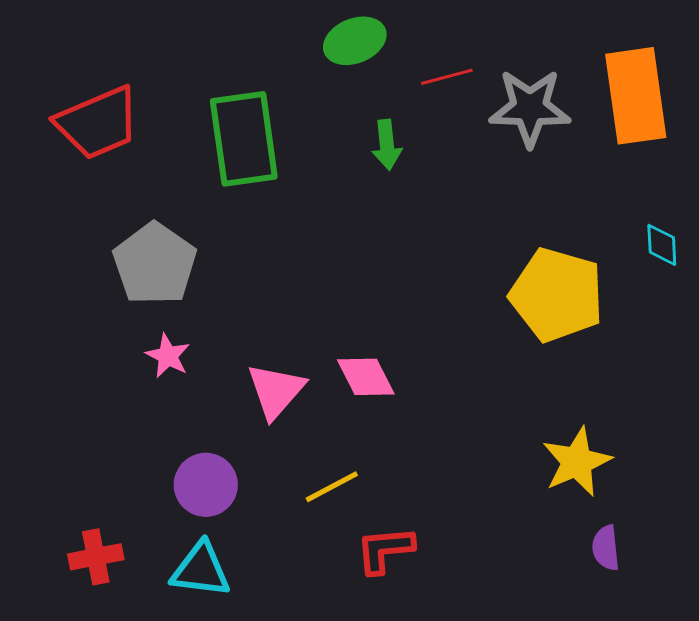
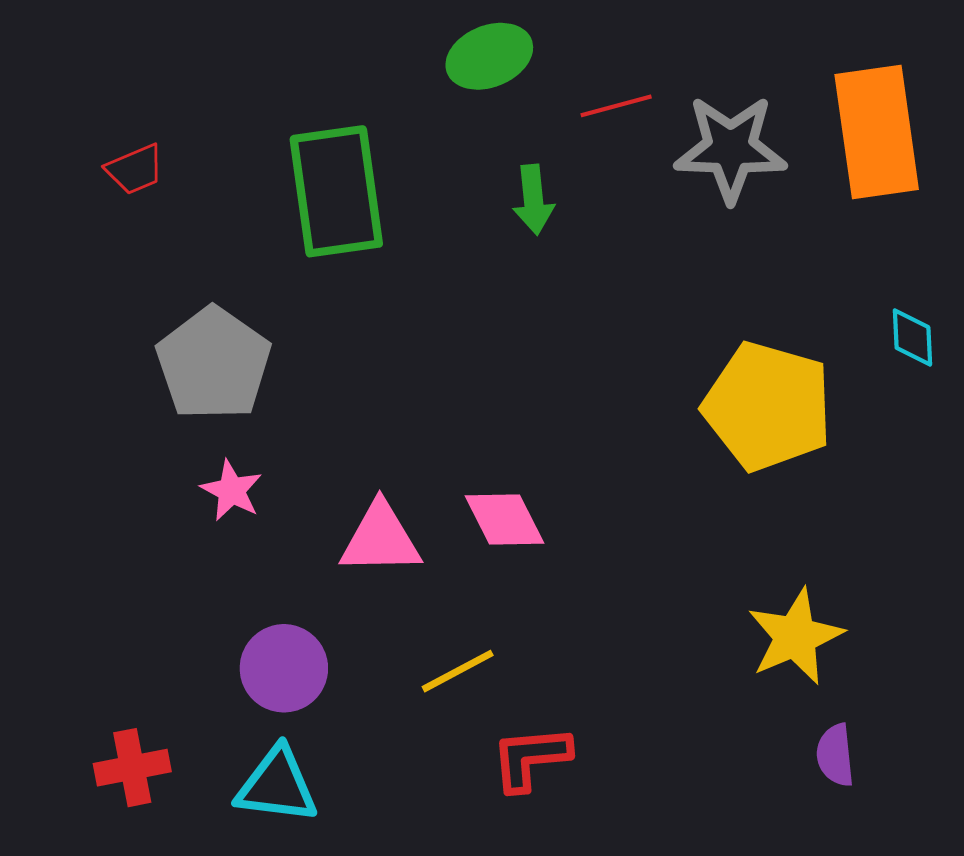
red trapezoid: (98, 123) -> (135, 169), size x0.5
pink triangle: (276, 391) -> (380, 539), turned 48

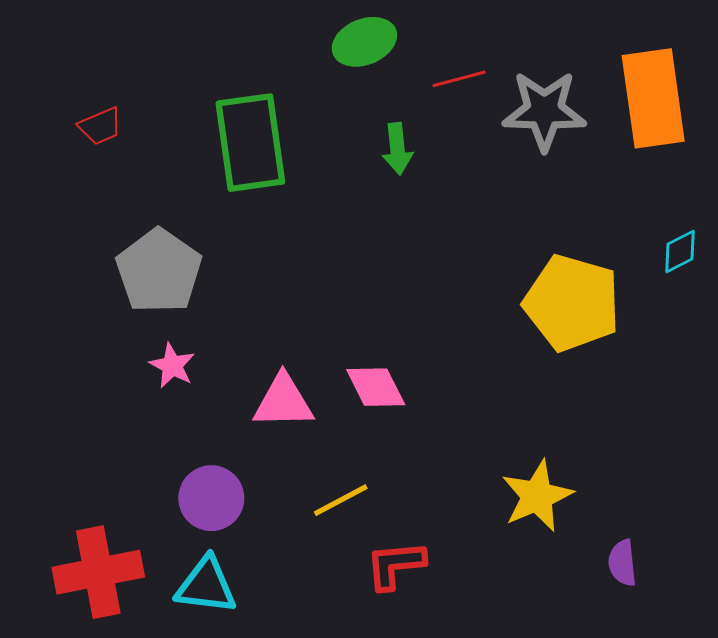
cyan diamond: (912, 337) -> (680, 252), turned 66
yellow star: (795, 637) -> (537, 496), moved
red cross: (132, 768) -> (98, 572), size x1.6

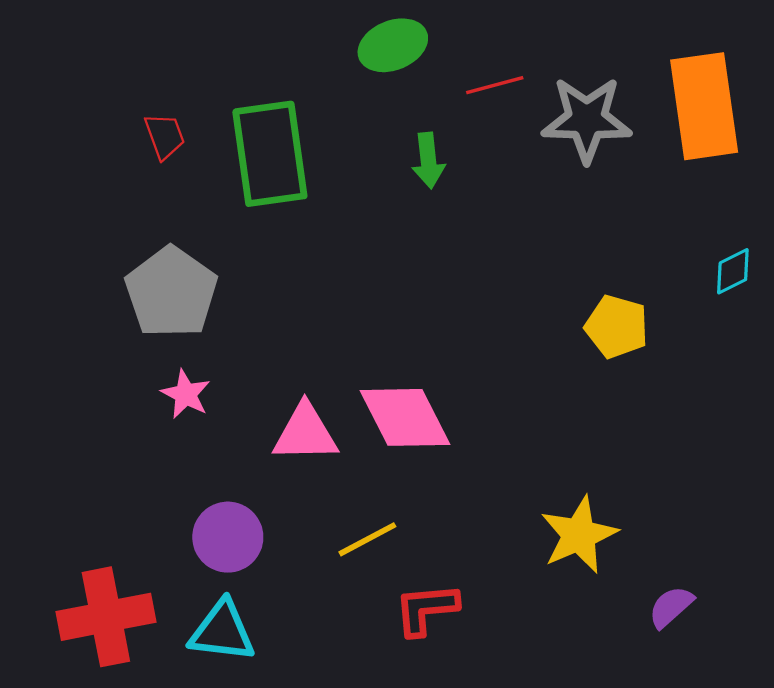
red trapezoid: (100, 126) -> (165, 136), moved, turned -87
yellow pentagon: (572, 303) -> (617, 327), size x0.6
pink diamond: (376, 387) -> (405, 417), size x1.4
purple semicircle: (622, 563) -> (671, 607), turned 54

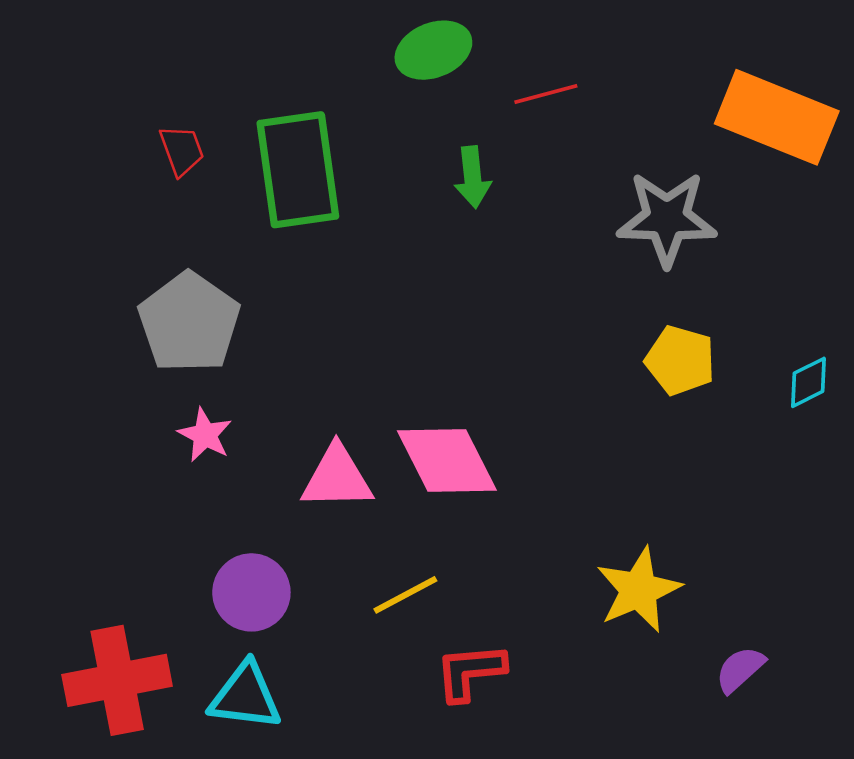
orange rectangle: (704, 106) -> (777, 117), turned -60
gray star: (587, 119) -> (667, 219), moved
cyan diamond: (733, 271) -> (808, 382), moved

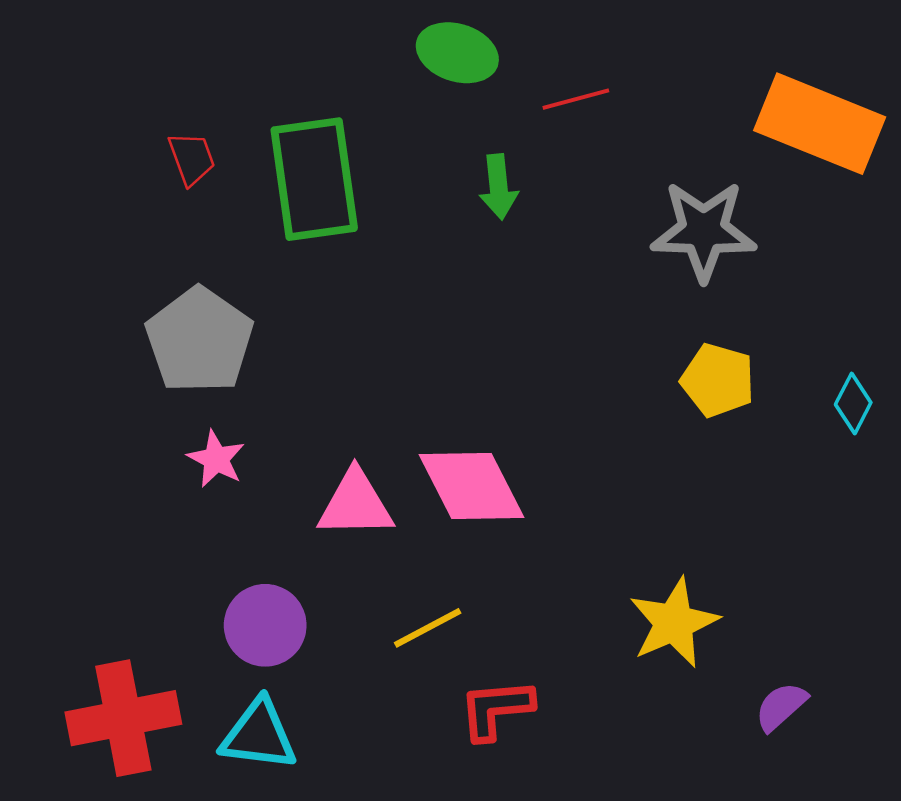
green ellipse: (433, 50) -> (457, 53), turned 40
cyan diamond: (808, 382) -> (853, 403), turned -36

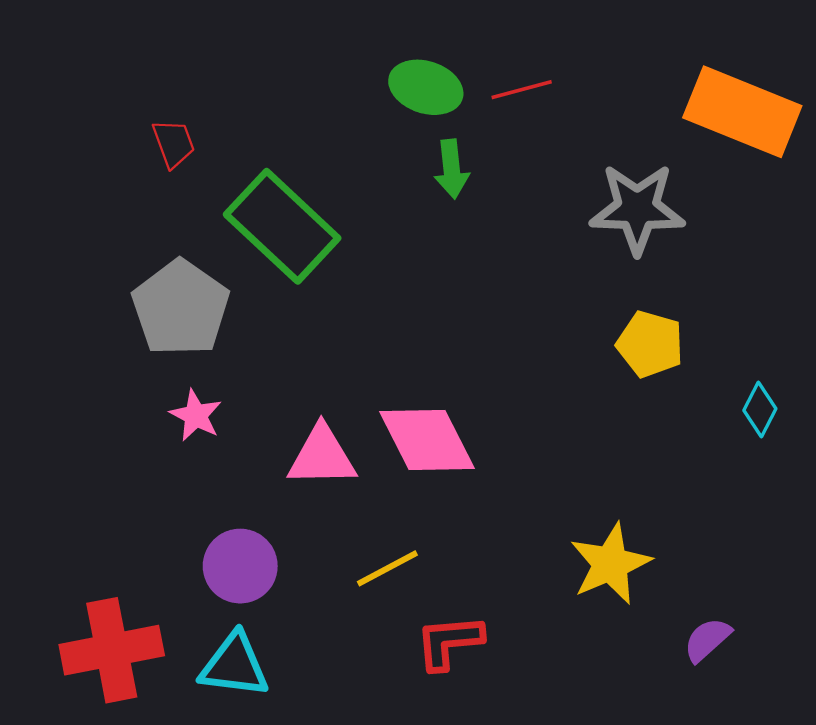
green ellipse: (457, 53) -> (426, 87), moved
green rectangle: (314, 179) -> (282, 226), moved, turned -39
cyan diamond: (853, 403) -> (760, 410), moved

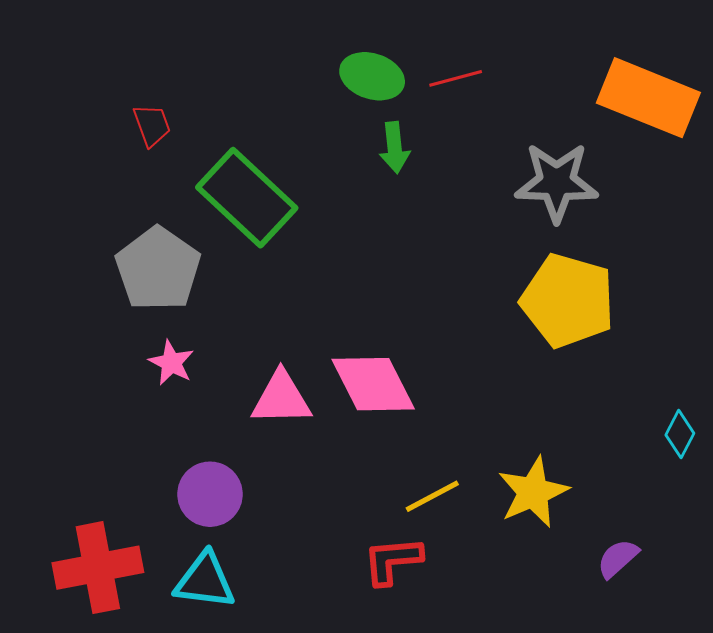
yellow pentagon: (650, 344) -> (568, 301), size x1.6
cyan diamond: (760, 410) -> (680, 434), moved
yellow line: (387, 568) -> (432, 496), moved

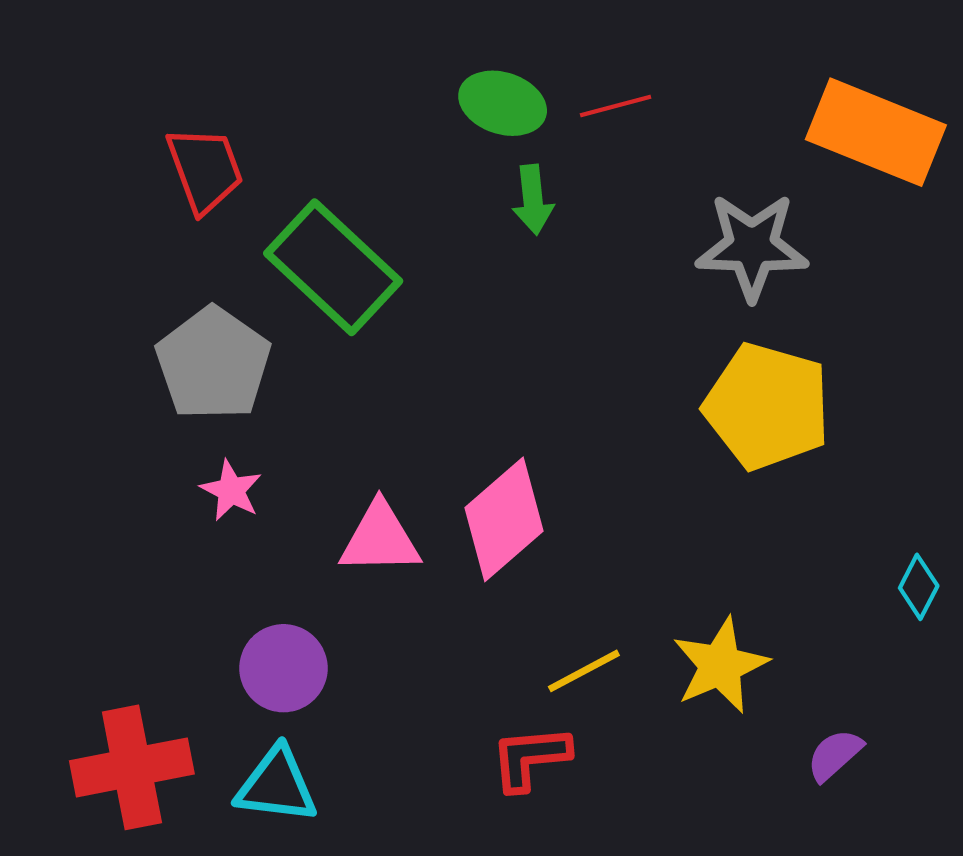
red trapezoid: (152, 125) -> (205, 169), size x1.5
pink diamond: (373, 384) -> (504, 519), turned 76

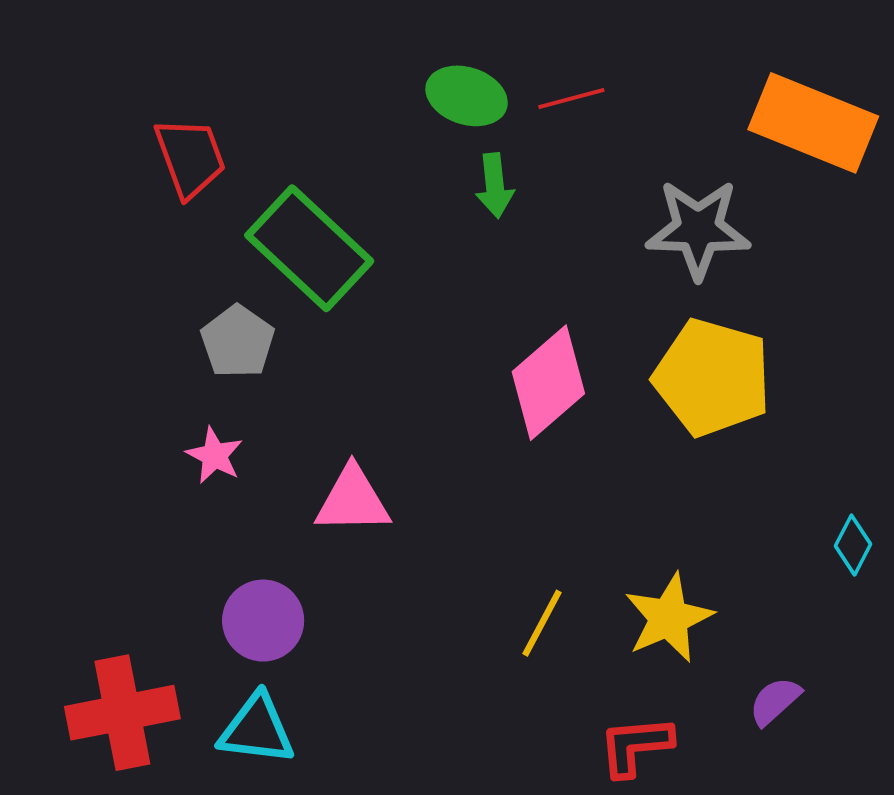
gray pentagon: (213, 364) -> (238, 342), moved, size x0.7
pink diamond: (504, 519) -> (548, 383), moved
yellow line: (584, 671) -> (542, 623), turned -34
red L-shape: (530, 758) -> (635, 746), moved

